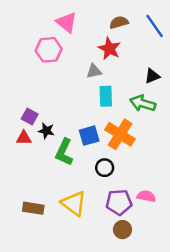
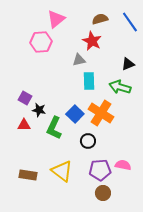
pink triangle: (67, 22) -> (56, 19), turned 42
blue square: (89, 136) -> (75, 114), turned -30
red triangle: (24, 138) -> (24, 125), moved

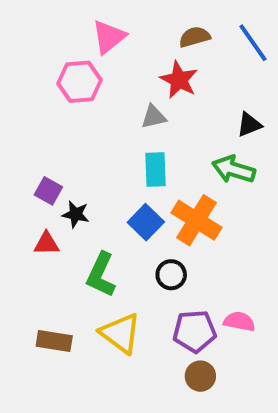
cyan rectangle: (89, 81) -> (156, 169), moved
green L-shape: (54, 128) -> (101, 275), moved

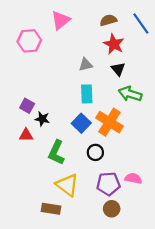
red star: (179, 80) -> (114, 44), moved
pink hexagon: (80, 82) -> (29, 41), moved
black triangle: (249, 125) -> (118, 69), moved, turned -48
brown rectangle: (54, 341) -> (51, 209), moved

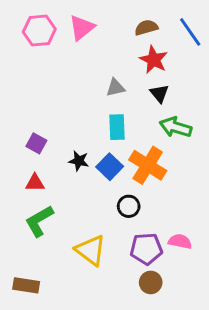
pink hexagon: (29, 41) -> (39, 30), moved
black star: (42, 119) -> (79, 161), moved
green L-shape: (56, 152) -> (39, 221), moved, turned 35
brown rectangle: (51, 209) -> (26, 285), moved

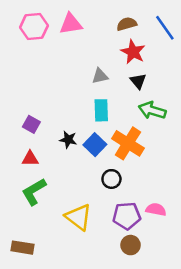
pink triangle: (82, 28) -> (71, 24), turned 30

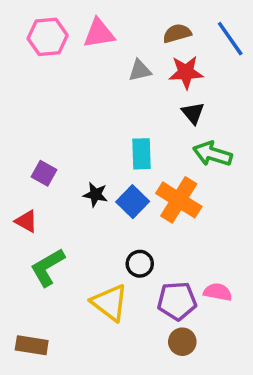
red star: (133, 52) -> (186, 72), turned -30
gray triangle: (100, 76) -> (140, 71), moved
red triangle: (30, 159) -> (26, 221), moved, turned 30
black circle: (111, 179) -> (140, 264), moved

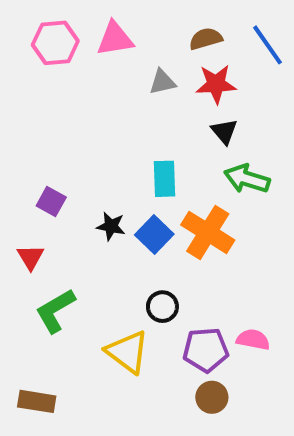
red triangle: (26, 221) -> (31, 257), turned 30

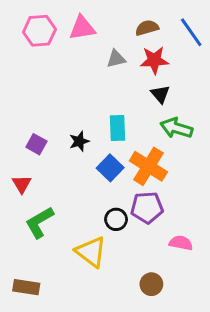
black star: (111, 226) -> (79, 141), moved, turned -30
purple pentagon: (206, 350) -> (147, 208), moved

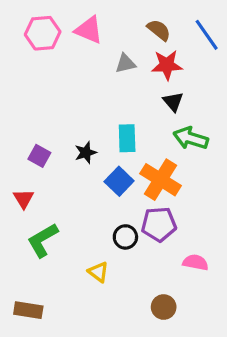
pink triangle: (82, 28) -> (89, 30), turned 32
brown semicircle: (147, 28) -> (159, 30), turned 55
yellow triangle: (91, 252) -> (98, 272), size x0.6

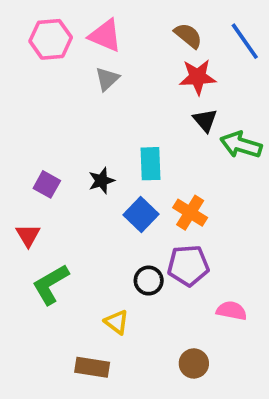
gray triangle: (125, 63) -> (107, 79), moved, turned -30
green arrow: (191, 138) -> (241, 145), moved
orange cross: (160, 180) -> (190, 213), size x0.7
brown rectangle: (28, 310) -> (92, 367), moved

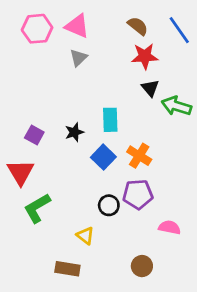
red triangle: (28, 235) -> (21, 172), size x1.5

